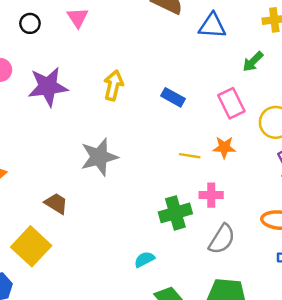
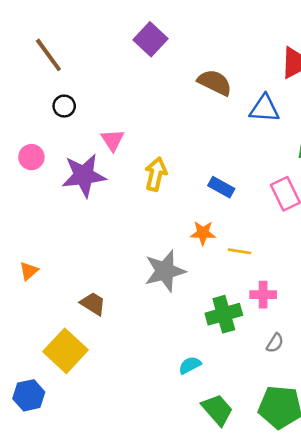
pink triangle: (78, 17) -> (113, 140), moved
orange star: (224, 147) -> (203, 233), moved
gray star: (99, 157) -> (165, 271), moved
gray semicircle: (222, 239) -> (275, 343), size x0.6

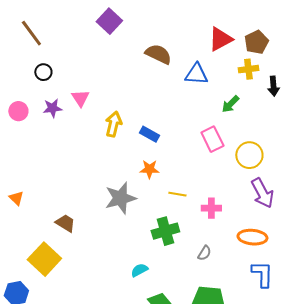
purple star: (84, 175) -> (52, 108), moved, size x0.6
blue rectangle: (221, 187) -> (149, 134), moved
yellow line: (240, 251) -> (177, 194), moved
orange triangle: (29, 271) -> (16, 198), turned -35
pink cross: (263, 295) -> (211, 208), moved

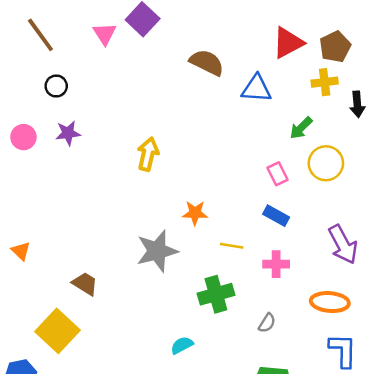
pink triangle: (80, 98) -> (105, 34), moved
blue rectangle: (149, 134) -> (276, 216), moved
pink rectangle: (212, 139) -> (277, 174), size x0.7
yellow circle: (249, 155) -> (326, 163), moved

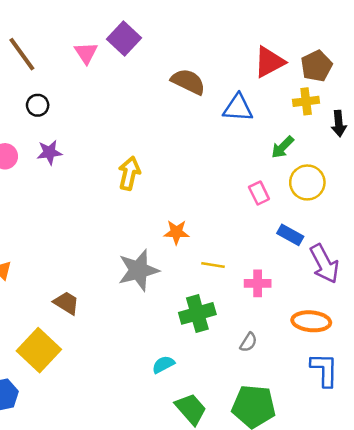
blue rectangle: (276, 216) -> (290, 235), moved

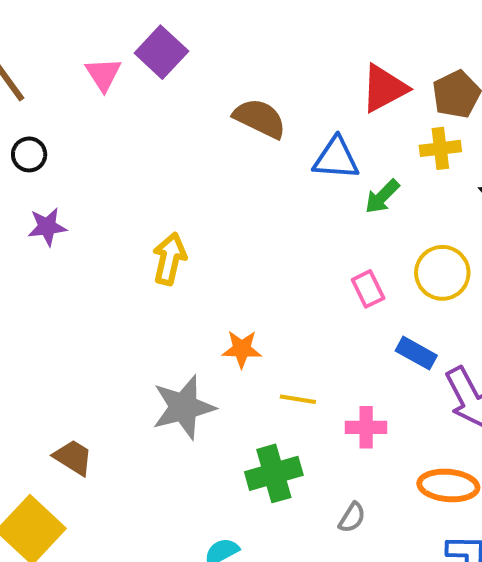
green arrow: (282, 147) -> (382, 197), moved

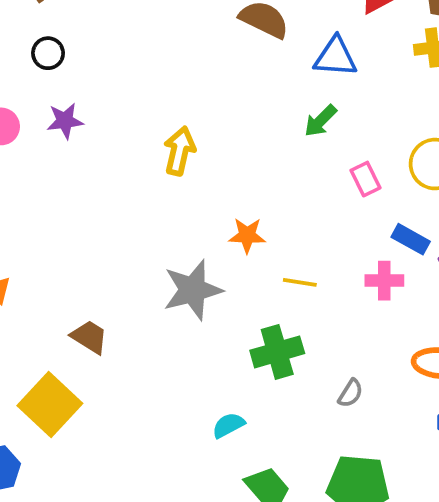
green arrow: (382, 197) -> (320, 121), moved
pink cross: (366, 427) -> (384, 281), moved

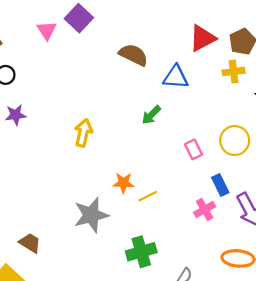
green arrow: (320, 121) -> (151, 115), moved
blue rectangle: (411, 239) -> (220, 185), turned 35
pink cross: (384, 281) -> (205, 209), turned -30
yellow line: (300, 282) -> (148, 196), moved, turned -36

